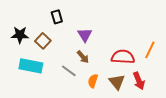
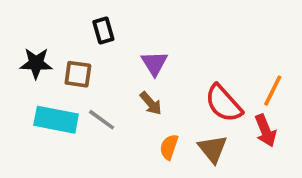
brown square: (43, 41) -> (78, 74), turned -35
red semicircle: (123, 57) -> (224, 103), turned -135
gray line: (69, 71) -> (102, 120), moved
red arrow: (139, 81) -> (265, 131), moved

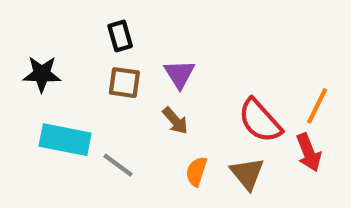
brown square: (78, 74) -> (124, 83), moved
gray line: (102, 120) -> (118, 165), moved

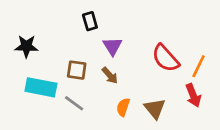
black rectangle: (120, 36) -> (90, 21), moved
brown square: (124, 83) -> (77, 70), moved
red semicircle: (260, 121) -> (165, 58), moved

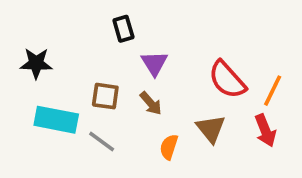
brown triangle: (155, 109) -> (211, 129), moved

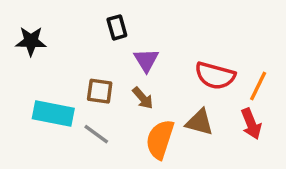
black star: (36, 63) -> (31, 41), moved
red semicircle: (227, 80) -> (215, 76), turned -33
brown triangle: (211, 129) -> (200, 122), turned -36
orange semicircle: (169, 147) -> (160, 139), size x1.6

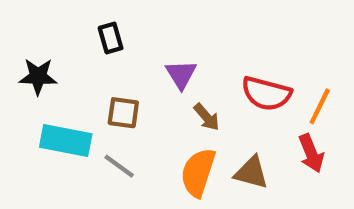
black rectangle: (117, 27) -> (111, 38), moved
black star: (31, 41) -> (38, 76), moved
brown arrow: (143, 98) -> (207, 117), moved
brown triangle: (200, 122) -> (251, 172), moved

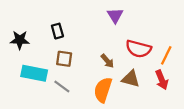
black rectangle: (111, 38) -> (57, 31), moved
purple triangle: (181, 74) -> (115, 16), moved
brown triangle: (251, 172) -> (131, 79), moved

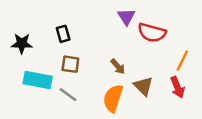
red semicircle: (138, 49) -> (152, 33), moved
brown triangle: (131, 79) -> (143, 86), turned 30

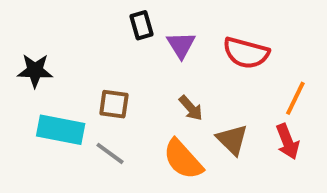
purple triangle: (126, 17) -> (181, 45), moved
black rectangle: (63, 34) -> (142, 25), moved
orange semicircle: (113, 98) -> (183, 159), turned -60

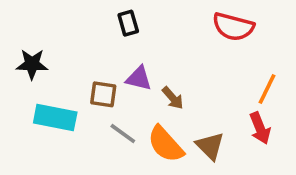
purple triangle: (181, 45) -> (139, 78), moved, turned -44
red semicircle: (246, 53) -> (233, 27), moved
brown triangle: (232, 140) -> (210, 146), moved
gray line: (110, 153) -> (123, 134), moved

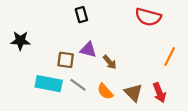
cyan rectangle: (55, 118) -> (49, 84), moved
red arrow: (260, 128) -> (159, 93), moved
orange semicircle: (166, 144) -> (105, 92), size x0.7

